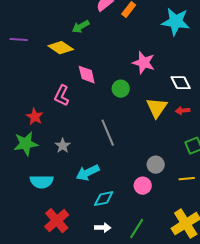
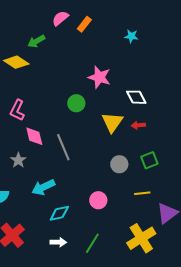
cyan star: (176, 22) -> (131, 36), size x0.5
pink diamond: (87, 75) -> (34, 136), moved
gray circle: (156, 165) -> (119, 164), moved

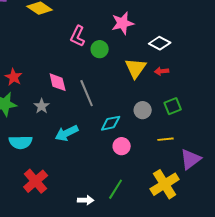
pink star: (99, 77) -> (123, 23), turned -30
white diamond: (136, 97) -> (160, 43), turned -35
pink L-shape: (17, 110) -> (78, 36), moved
cyan diamond: (59, 213) -> (111, 123), moved
white arrow: (58, 242) -> (86, 200), moved

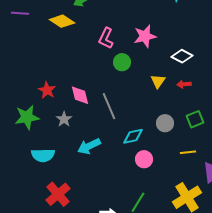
pink L-shape: (78, 36) -> (106, 38), moved
yellow triangle: (136, 68) -> (158, 81), size x0.7
red star: (14, 77) -> (47, 90), moved

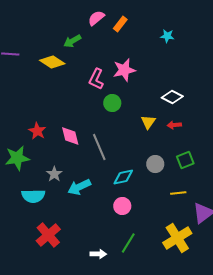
pink star: (145, 36) -> (124, 70), moved
gray star: (64, 119) -> (54, 174), moved
pink circle: (144, 159) -> (122, 206), moved

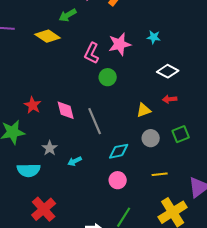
cyan star: (167, 36) -> (154, 37), moved
yellow triangle: (148, 122) -> (144, 110), moved, turned 35
cyan arrow: (79, 187) -> (75, 161), size x0.6
yellow line: (178, 193) -> (160, 174), moved

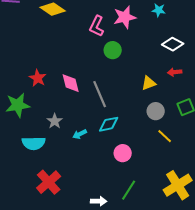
cyan diamond: (119, 151) -> (109, 124), moved
yellow line: (160, 174) -> (165, 136), moved, turned 49

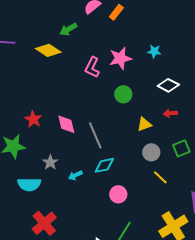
green circle: (113, 50) -> (123, 94), moved

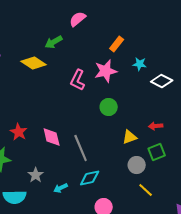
orange rectangle: (116, 12) -> (117, 44), moved
white diamond: (168, 85) -> (162, 81), moved
green square: (181, 148) -> (157, 152), moved

